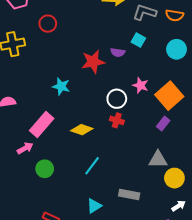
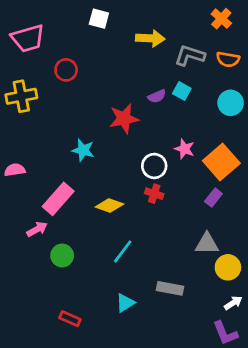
purple semicircle: (118, 52) -> (157, 96), moved, turned -32

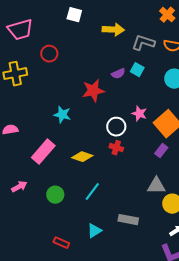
pink arrow: (37, 229) -> (19, 187), moved
green circle: (62, 255) -> (55, 195), moved
red rectangle: (70, 319) -> (61, 243), moved

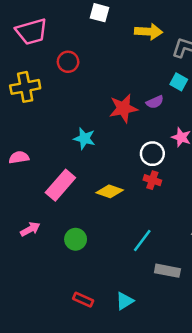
purple semicircle: (118, 74) -> (155, 102), moved
cyan line: (92, 192) -> (142, 240), moved
cyan triangle: (94, 231) -> (125, 301), moved

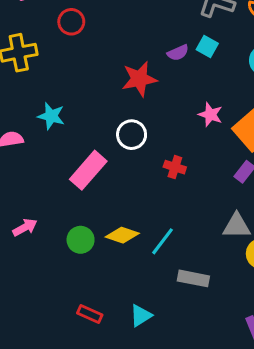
purple semicircle: (155, 102) -> (178, 53), moved
cyan star: (84, 139) -> (51, 116), moved
white circle: (152, 154) -> (132, 135), moved
pink rectangle: (60, 185) -> (88, 170), moved
yellow diamond: (110, 191) -> (122, 235), moved

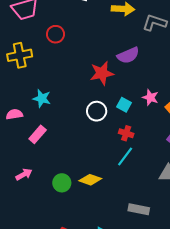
cyan square: (207, 46) -> (124, 105), moved
purple semicircle: (178, 53) -> (128, 55), size x1.5
pink rectangle: (88, 170) -> (38, 134), moved, size x0.7
cyan line: (162, 241) -> (125, 156), moved

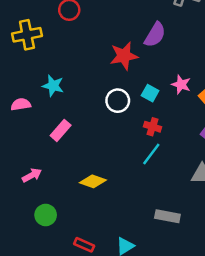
purple semicircle: (128, 55) -> (155, 35), turned -35
pink rectangle: (38, 134) -> (61, 130), moved
yellow diamond: (90, 180) -> (93, 181), moved
green circle: (62, 183) -> (46, 215), moved

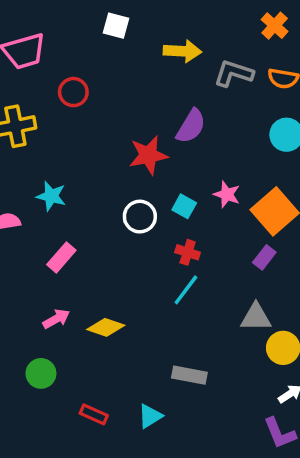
pink arrow: (32, 175) -> (56, 319), moved
gray rectangle: (167, 216) -> (189, 375), moved

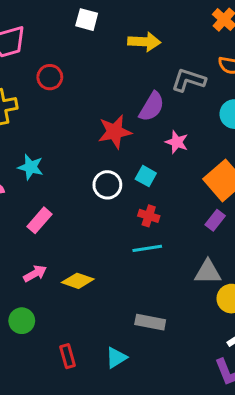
gray L-shape: (234, 73) -> (189, 80), moved
pink star: (227, 194) -> (177, 142), moved
cyan line: (186, 290) -> (147, 248), turned 44
red rectangle: (94, 414) -> (68, 356), turned 50

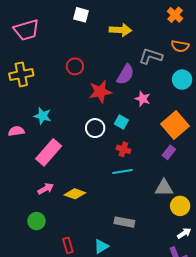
red circle: (50, 77) -> (75, 66), moved
pink rectangle: (39, 220) -> (49, 152), size x1.5

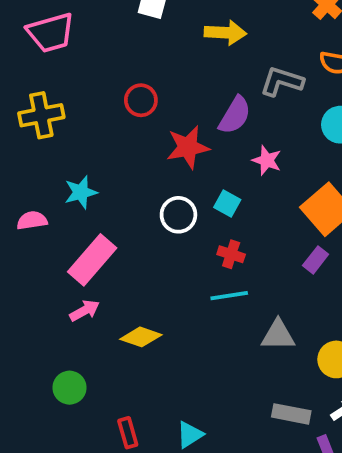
cyan star: (43, 116) -> (81, 192), turned -30
gray triangle: (164, 188) -> (278, 335), moved
pink arrow: (46, 189) -> (85, 311), moved
gray rectangle: (124, 222) -> (291, 414), moved

